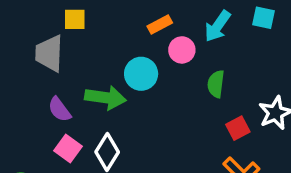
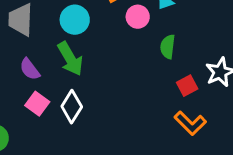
cyan circle: (141, 74) -> (75, 20), moved
green arrow: (105, 98) -> (70, 59), turned 52

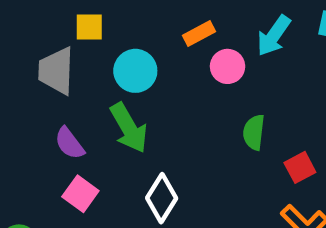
green semicircle: (168, 47) -> (254, 132), moved
white diamond: (72, 107) -> (162, 198), moved

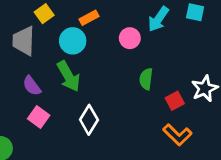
yellow square: (89, 27) -> (44, 14), turned -36
orange rectangle: (199, 34) -> (89, 18), moved

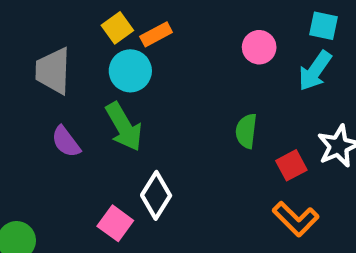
yellow square: (44, 14) -> (117, 28), moved
cyan arrow: (158, 19) -> (315, 71), moved
pink circle: (130, 38) -> (259, 47), moved
pink square: (39, 117) -> (115, 223), moved

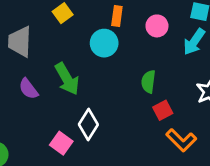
orange rectangle: (156, 34) -> (117, 16), moved, turned -54
cyan circle: (130, 71) -> (104, 43), moved
red square: (291, 165) -> (163, 110), moved

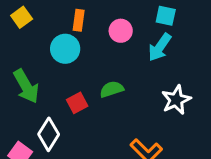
green semicircle: (148, 82) -> (112, 89), turned 65
red square: (163, 110) -> (77, 103), moved

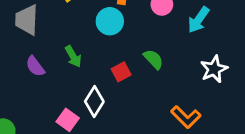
green arrow: (26, 86) -> (73, 56), size x0.7
green semicircle: (112, 89) -> (153, 59), turned 65

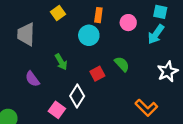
purple semicircle: (35, 66) -> (32, 79), moved

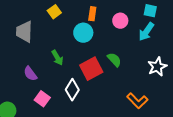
red square: (97, 74) -> (91, 69), size x1.6
pink square: (57, 110) -> (42, 99), moved

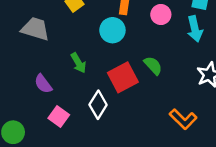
gray trapezoid: (24, 32) -> (35, 29), turned 105
cyan arrow: (146, 32) -> (195, 29), turned -48

